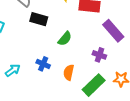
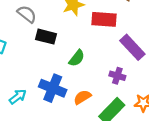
blue cross: (43, 64) -> (53, 88), size x1.6
orange semicircle: (69, 72) -> (82, 97), turned 49

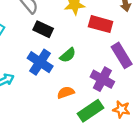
purple cross: (117, 76) -> (102, 79), size x1.5
blue cross: (53, 88) -> (40, 62), moved

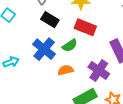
red rectangle: (101, 24) -> (85, 27), moved
orange semicircle: (66, 93) -> (66, 70), moved

